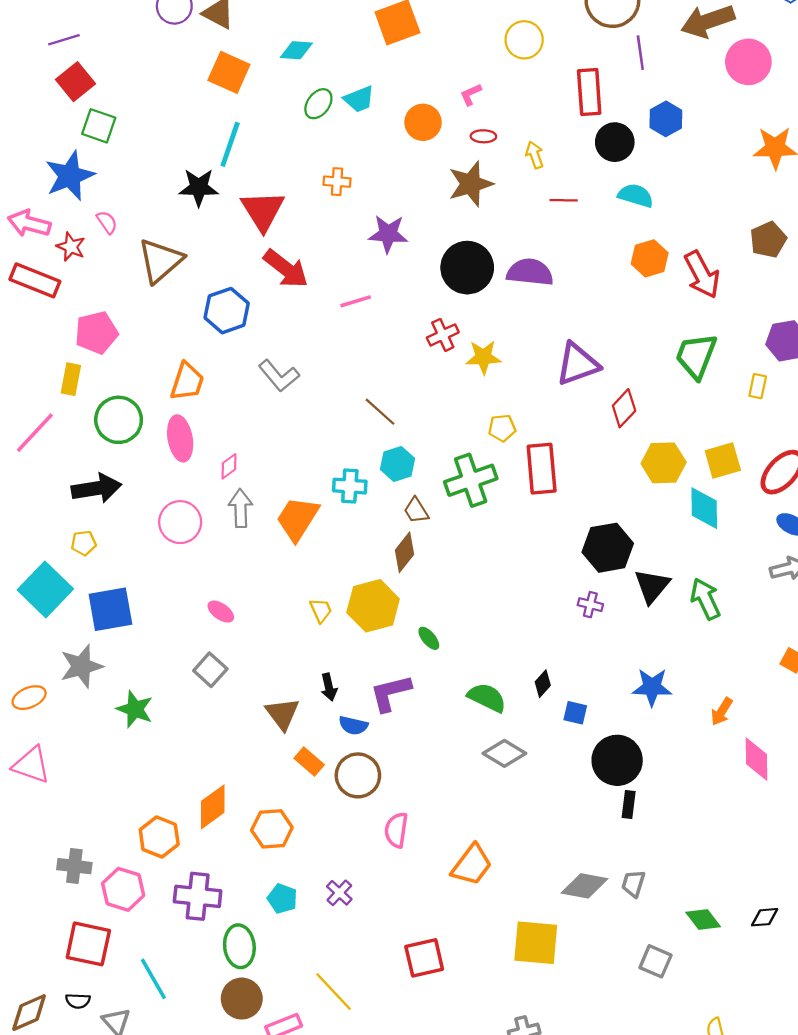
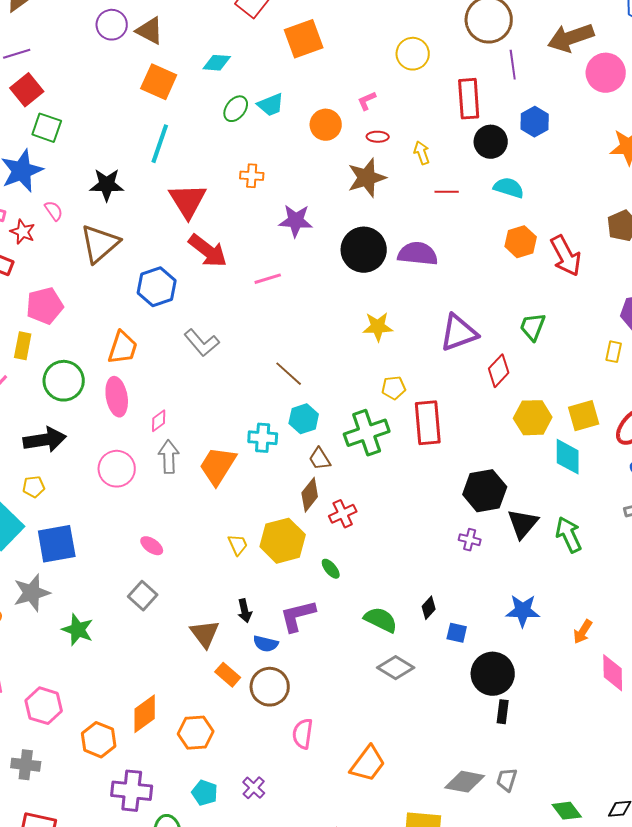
black star: (199, 187) -> (107, 185), moved
red cross: (443, 335) -> (343, 514), moved
green trapezoid: (696, 356) -> (533, 327), moved, size x0.7
pink hexagon: (123, 889) -> (44, 706), moved

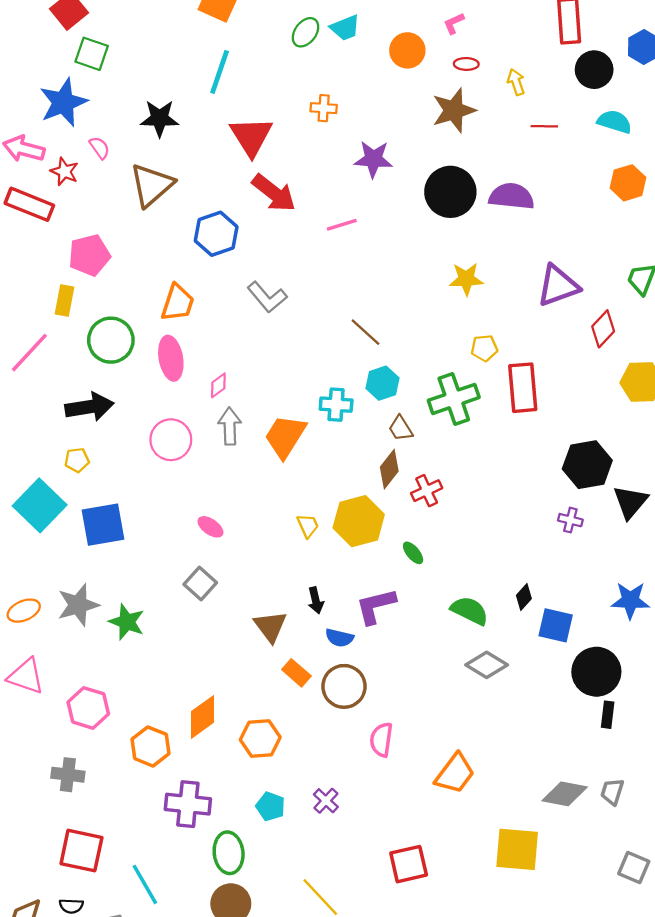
gray star: (32, 593) -> (78, 605), moved
blue square: (457, 633) -> (556, 625), size x1.5

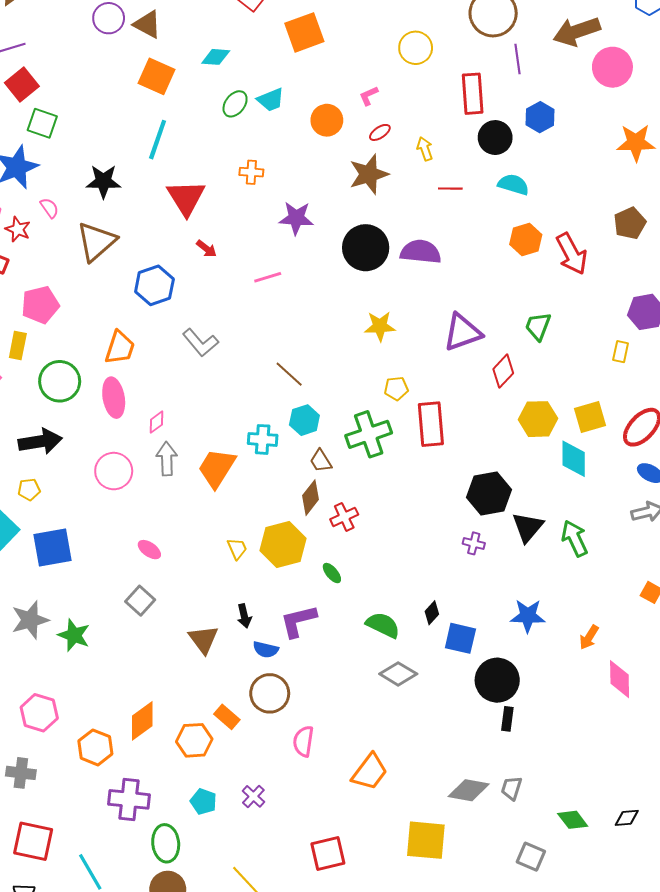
red ellipse: (466, 64) -> (380, 132), turned -35
red arrow: (274, 193) -> (207, 249), size x0.5
orange rectangle: (296, 673) -> (227, 717), moved

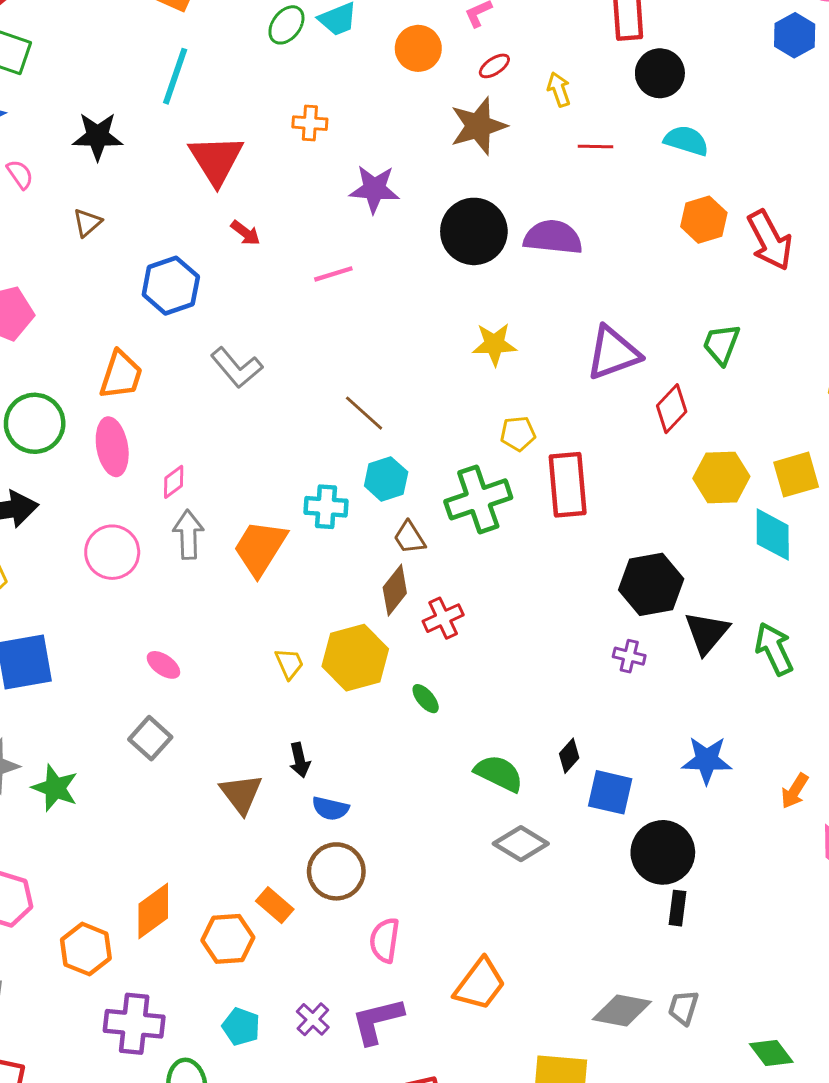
blue hexagon: (540, 117) -> (795, 35), moved
brown triangle: (96, 242) -> (87, 223), size x0.5
purple L-shape: (298, 621) -> (377, 1021), moved

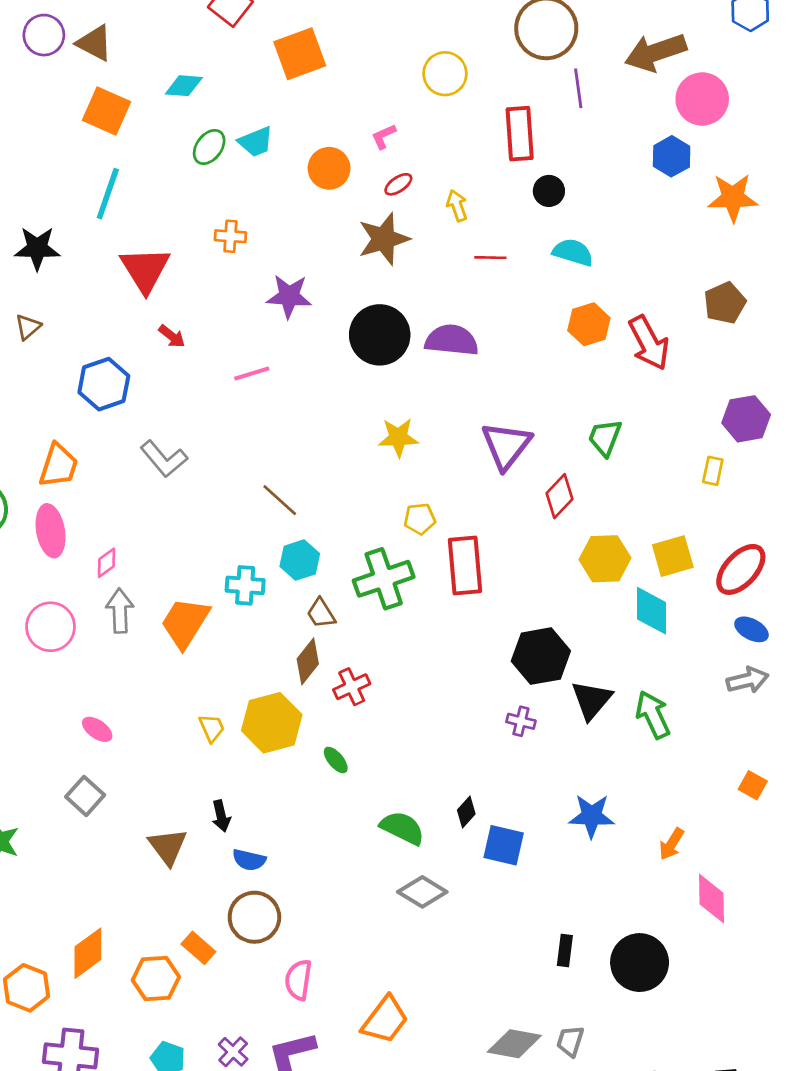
black circle: (660, 73) -> (549, 191), size x0.7
purple triangle: (613, 353) -> (506, 445), turned -32
black circle: (663, 852) -> (640, 963), moved

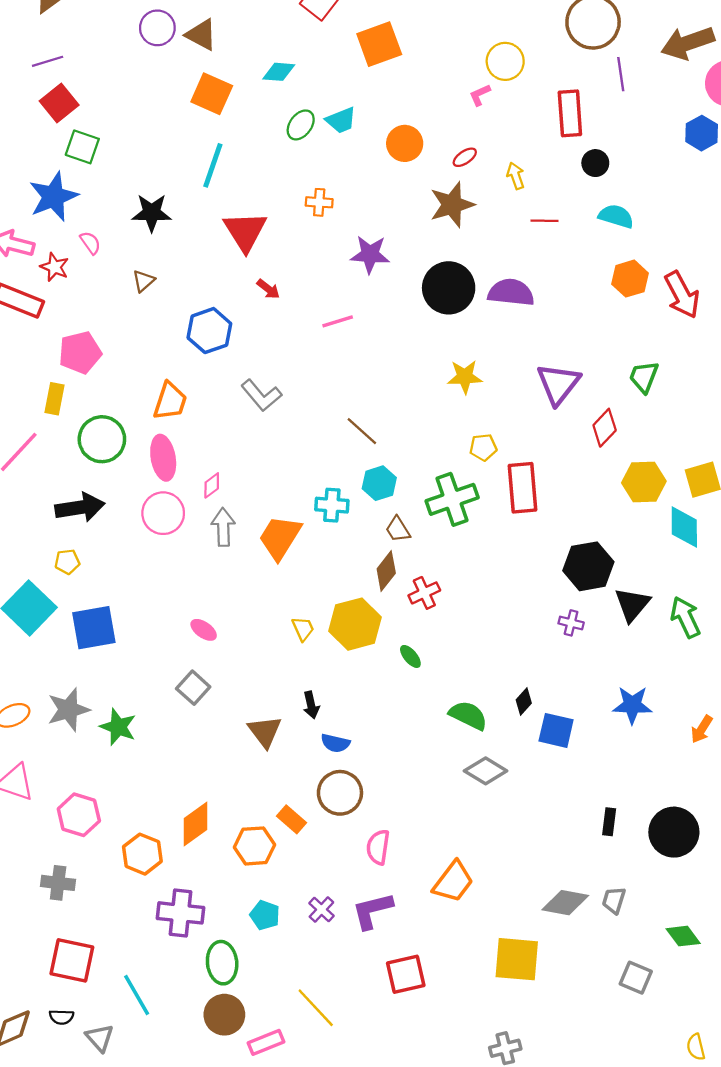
pink L-shape: (384, 136) -> (480, 95), moved
pink circle: (51, 627) -> (163, 513), moved

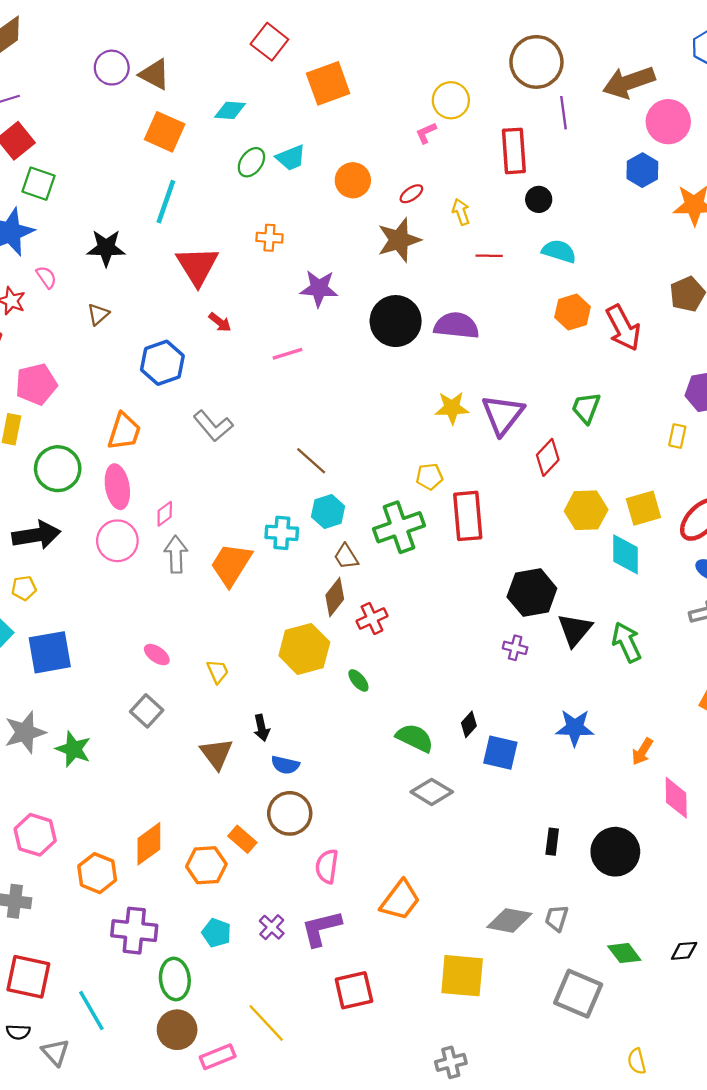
yellow star: (465, 377) -> (452, 408), moved
yellow trapezoid: (303, 629) -> (218, 671), moved
gray square: (636, 978) -> (578, 994), size x1.5

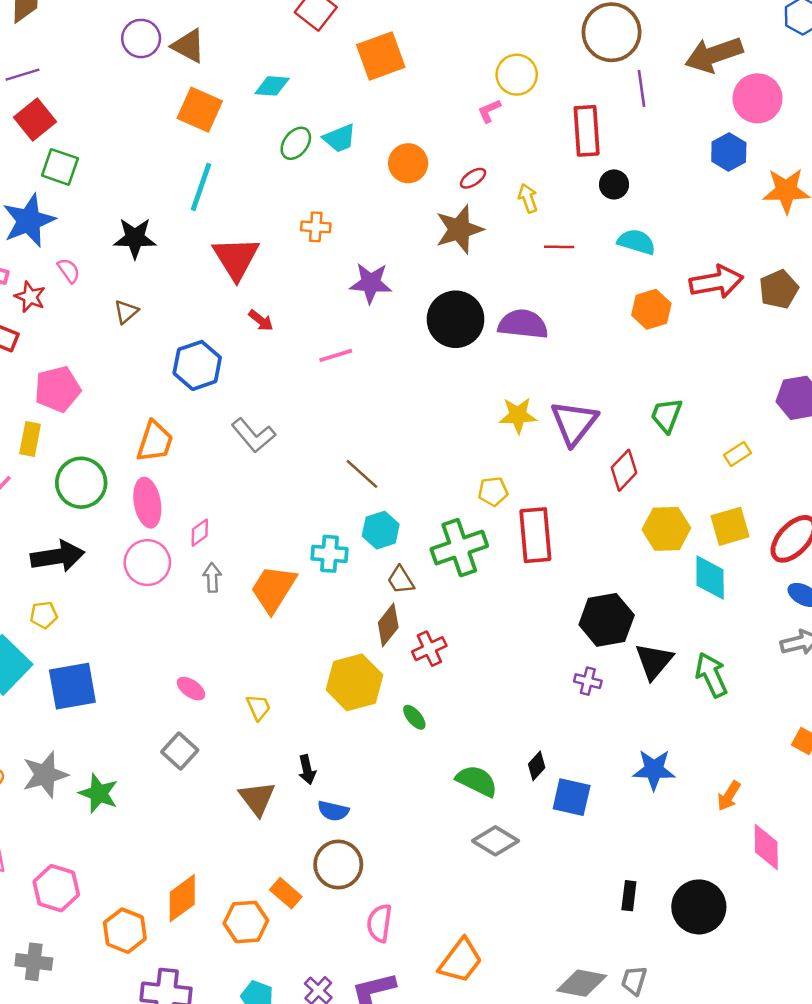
red arrow: (623, 328) -> (716, 282), moved, turned -72
yellow rectangle: (677, 436) -> (738, 454), moved, turned 45
gray arrow: (176, 554) -> (212, 578), size x0.7

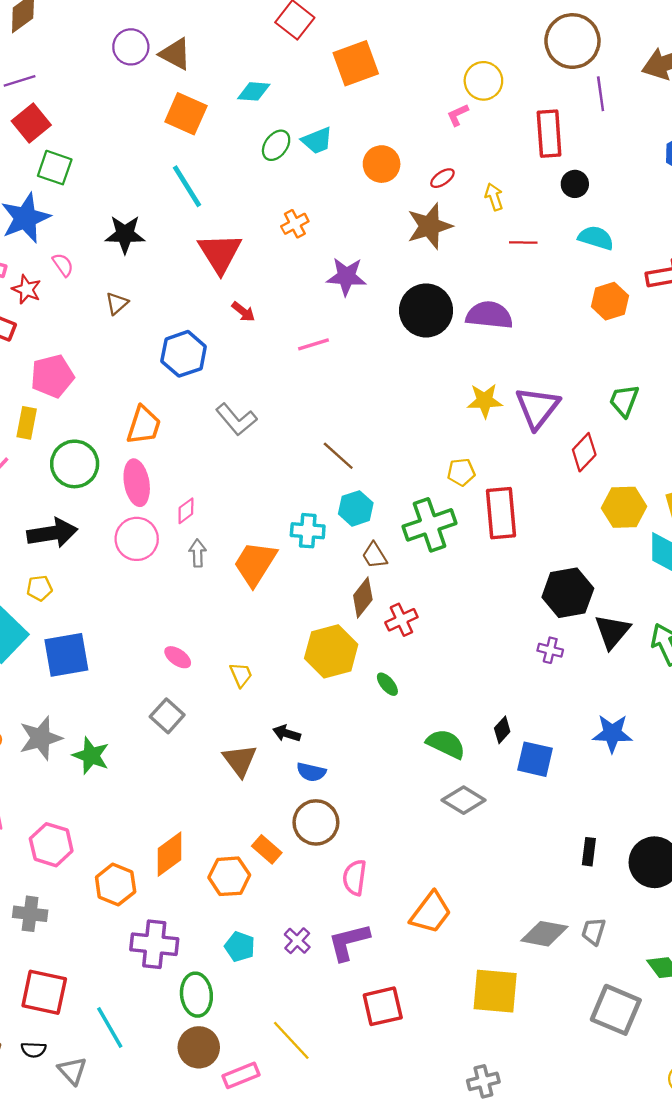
cyan line: (201, 187) -> (187, 186), turned -51
orange cross: (316, 227) -> (295, 224), turned -32
black arrow: (307, 770) -> (287, 733), turned 120

